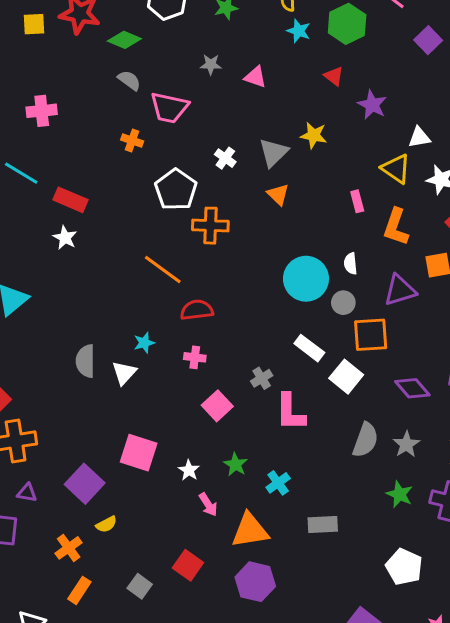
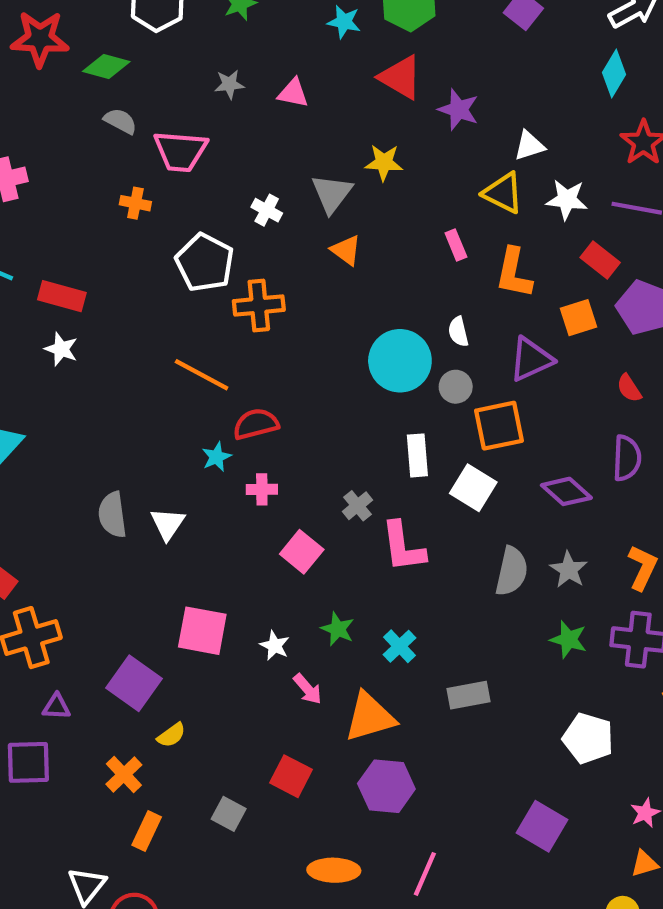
red triangle: (334, 76) -> (400, 77), size x1.6
cyan star: (144, 343) -> (217, 457), moved
white rectangle: (309, 348) -> (417, 455), turned 56

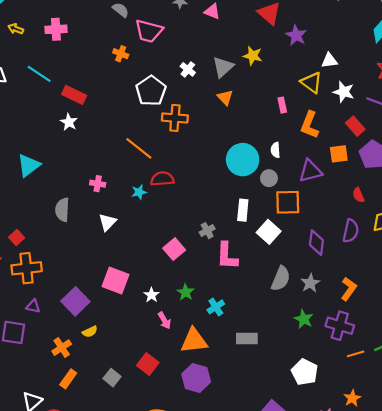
pink cross: (262, 489) -> (98, 184), moved
purple diamond: (566, 491) -> (316, 243), turned 45
gray semicircle: (112, 515) -> (62, 210), moved

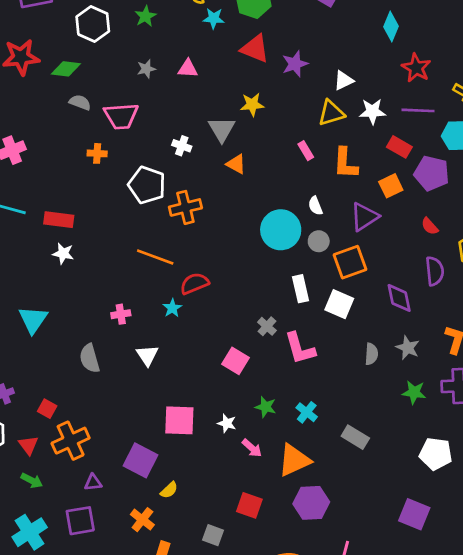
purple star: (296, 35) -> (295, 64), turned -30
yellow triangle: (311, 83) -> (331, 113), turned -35
gray semicircle: (281, 279) -> (371, 354), size x0.7
gray rectangle: (247, 339) -> (355, 437), turned 50

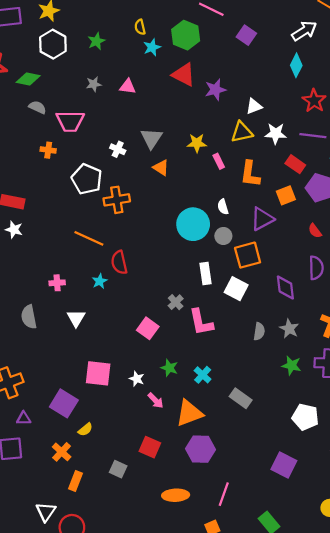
cyan star: (214, 18) -> (152, 47), turned -30
yellow star: (252, 105) -> (197, 143), moved
red semicircle: (194, 283) -> (119, 262), turned -85

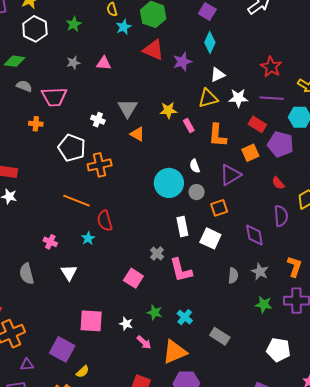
cyan diamond: (296, 65) -> (210, 42), moved
orange square: (248, 255) -> (219, 208), size x0.7
pink cross: (57, 283) -> (50, 242), turned 32

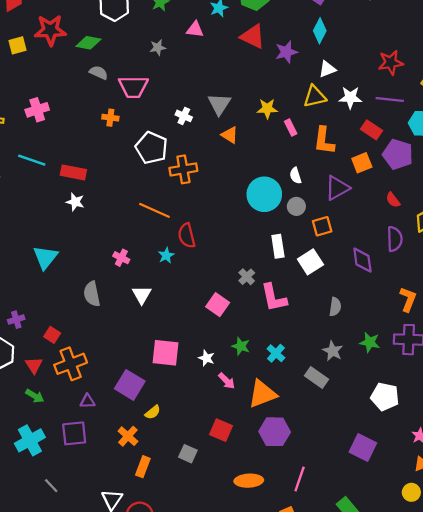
pink triangle: (104, 63) -> (195, 29), moved
red star: (271, 67) -> (391, 63), turned 30
white square: (210, 238) -> (310, 262), turned 30
gray star: (260, 272) -> (333, 351), moved

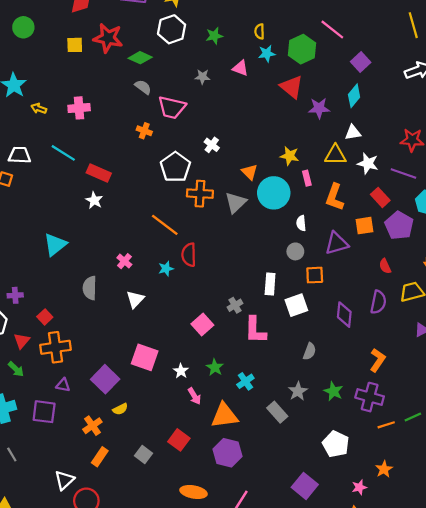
gray triangle: (219, 104) -> (236, 203), moved
cyan circle: (264, 194) -> (274, 193), moved

